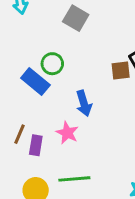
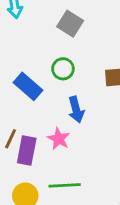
green circle: (52, 64) -> (63, 69), moved
purple rectangle: (36, 145) -> (27, 150), size x1.4

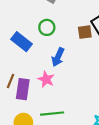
blue arrow: (76, 110) -> (58, 57), turned 42

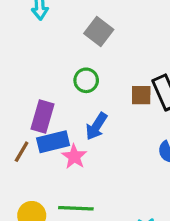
blue rectangle: (22, 42) -> (53, 142), moved, turned -60
purple rectangle: (23, 89) -> (43, 117), moved

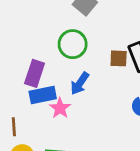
green circle: (86, 80) -> (73, 44), size x1.4
brown line: (22, 152) -> (14, 127), moved, turned -36

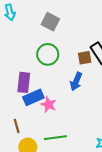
blue arrow: (80, 83) -> (76, 81), moved

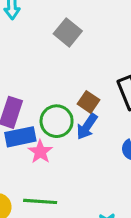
green circle: (48, 54) -> (57, 121), moved
brown square: (85, 58) -> (89, 102), moved, turned 32

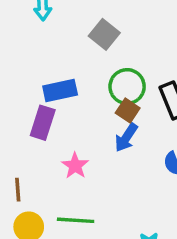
green circle: (57, 121) -> (127, 87), moved
blue rectangle: (20, 137) -> (60, 91), moved

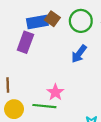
brown square: (128, 110) -> (52, 19), moved
pink star: (75, 166) -> (55, 92), moved

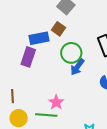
brown square: (52, 19) -> (59, 29), moved
green circle: (81, 21) -> (71, 53), moved

